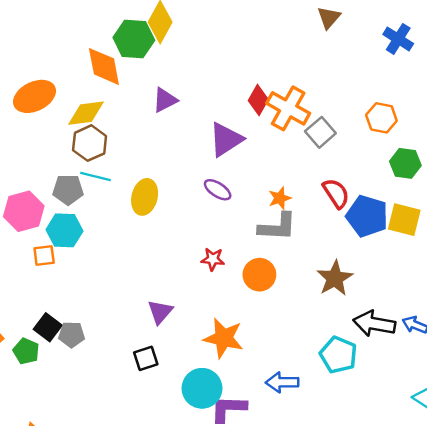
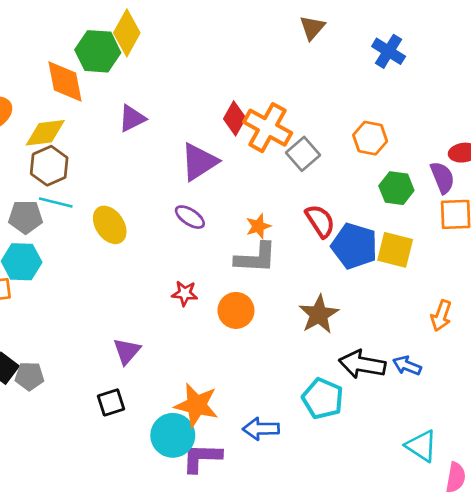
yellow ellipse: (145, 197) -> (110, 225), turned -48
orange star: (224, 338) -> (197, 405), moved

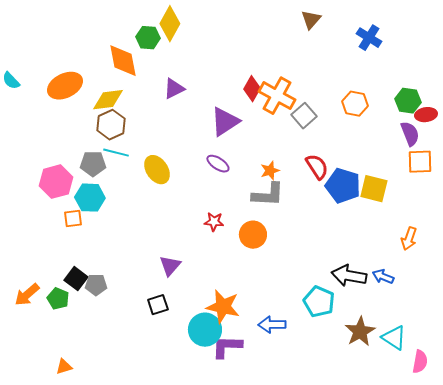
green hexagon: (98, 51) -> (148, 38), size x0.7
green hexagon: (396, 188) -> (408, 101), moved
brown star: (319, 314) -> (360, 332), moved

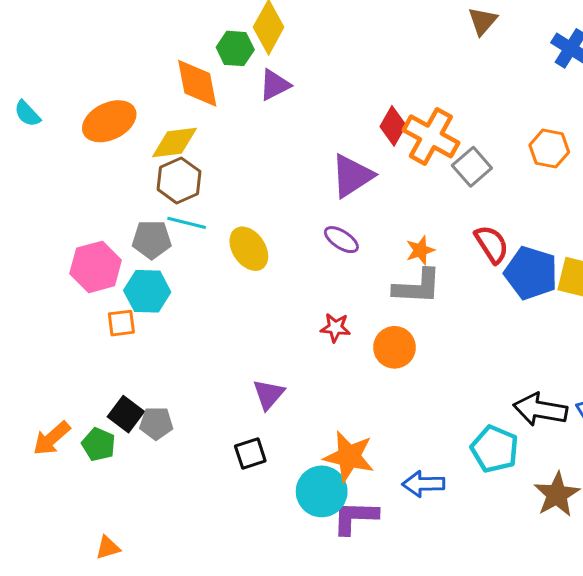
purple triangle: (174, 89) -> (275, 85), moved

